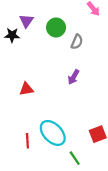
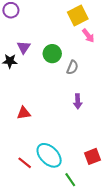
purple arrow: (74, 77) -> (78, 101), moved, turned -32
red line: (27, 141) -> (25, 163), turned -48

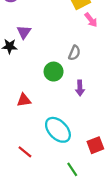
green circle: (52, 54) -> (54, 72), moved
cyan ellipse: (49, 155) -> (58, 130), moved

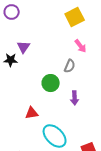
pink arrow: (91, 20) -> (81, 46), moved
red triangle: (24, 100) -> (32, 113), moved

